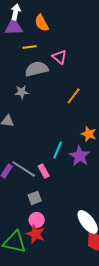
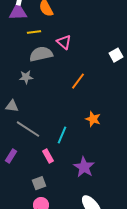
purple star: (80, 156) -> (84, 167), moved
gray line: (24, 169) -> (28, 129), moved

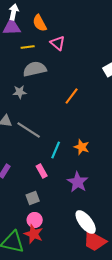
pink triangle: (64, 42) -> (58, 43), moved
orange star: (93, 119) -> (82, 147), moved
gray line: (28, 129) -> (29, 130), moved

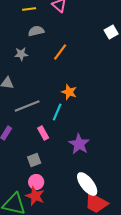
gray semicircle: (35, 69) -> (36, 31), size x0.7
orange line: (72, 96) -> (60, 52), moved
gray line: (29, 130) -> (27, 106), moved, turned -55
orange star: (82, 147) -> (69, 92), moved

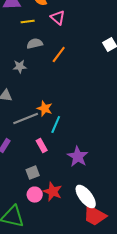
orange line: (60, 52) -> (59, 55), moved
orange star: (69, 92) -> (45, 109), moved
red star: (35, 196) -> (53, 192), moved

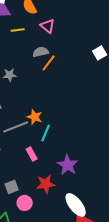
gray semicircle: (35, 44) -> (41, 52), moved
gray square: (33, 173) -> (12, 187), moved
red star: (53, 192) -> (46, 184), moved, turned -30

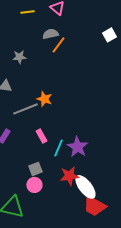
cyan line: (46, 133) -> (58, 148), moved
red star: (46, 184) -> (69, 176), moved
gray square: (12, 187) -> (35, 169), moved

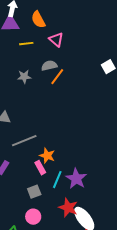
gray star: (19, 57) -> (24, 77), moved
orange star: (44, 99) -> (47, 156), moved
gray square: (35, 169) -> (34, 192), moved
red star: (69, 176) -> (68, 208), turned 30

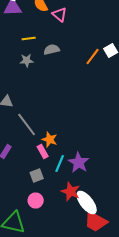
pink triangle: (56, 40) -> (60, 14), moved
yellow line: (26, 44) -> (29, 38), moved
orange line: (57, 77) -> (93, 56), moved
gray line: (24, 141) -> (27, 124), turned 75

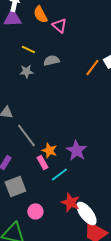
yellow line: (29, 38) -> (28, 49), turned 32
purple star: (79, 162) -> (76, 150), moved
cyan line: (60, 164) -> (59, 174), turned 30
gray square: (37, 176) -> (15, 186), moved, size x1.5

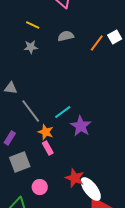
gray semicircle: (51, 60) -> (66, 36), moved
orange star: (49, 150) -> (46, 132), moved
pink rectangle: (42, 162) -> (48, 148), moved
cyan line: (59, 174) -> (63, 112), moved

